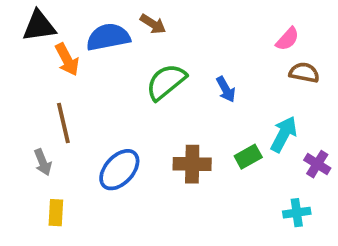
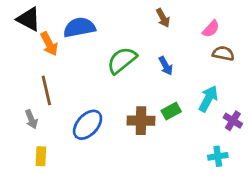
brown arrow: (153, 24) -> (163, 18), moved, turned 30
black triangle: (39, 26) -> (29, 19), turned 36
green rectangle: (248, 157) -> (171, 111), moved

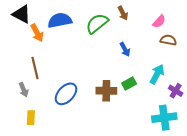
green semicircle: (122, 60) -> (97, 24), moved
cyan cross: (218, 156) -> (164, 118), size x1.6

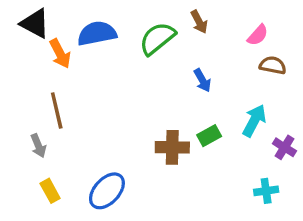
blue ellipse: (66, 94) -> (107, 191), moved
yellow rectangle: (31, 118) -> (50, 191), turned -32
cyan cross: (164, 118) -> (266, 191), size x0.6

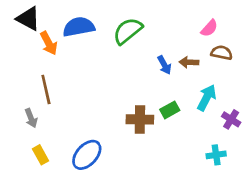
brown arrow: (199, 22) -> (189, 62), moved, turned 120

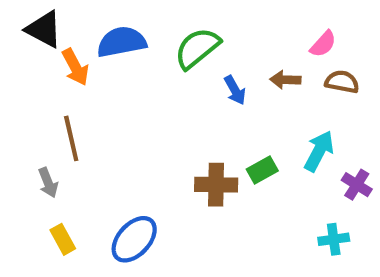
brown arrow: (189, 62) -> (285, 80), moved
blue arrow: (164, 65) -> (235, 90), moved

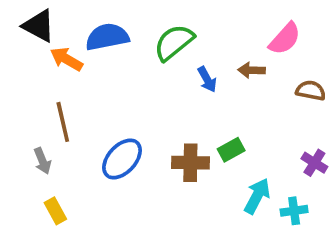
pink semicircle: (323, 44) -> (285, 39), size x1.4
orange arrow: (75, 67) -> (67, 59), turned 148
brown semicircle: (342, 82) -> (311, 91), moved
cyan arrow: (319, 151) -> (257, 196), moved
blue ellipse: (134, 239) -> (122, 159), moved

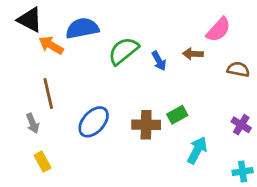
green semicircle: (174, 42) -> (123, 51), moved
cyan cross: (294, 211) -> (243, 172), moved

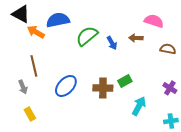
pink semicircle: (218, 30) -> (154, 21), turned -114

